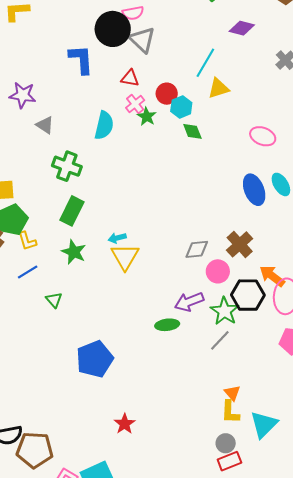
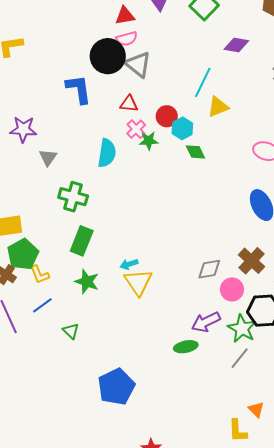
green star: (147, 116) -> (149, 141), turned -30
gray triangle: (45, 125) -> (48, 157), turned 36
yellow L-shape: (230, 412) -> (238, 431), moved

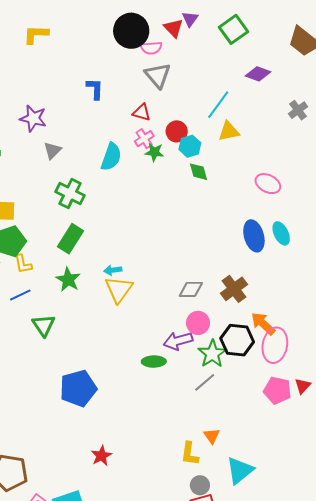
red triangle: (125, 16) -> (173, 28), moved, turned 45
black circle: (108, 56) -> (131, 31), moved
blue L-shape: (79, 89) -> (95, 89), size x0.7
pink circle: (232, 289) -> (198, 323), moved
green triangle: (71, 331) -> (44, 325), size x1.4

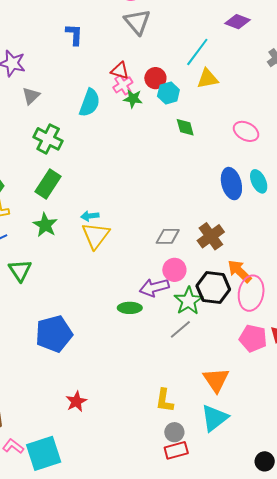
red triangle: (142, 112) -> (120, 71), moved
green diamond: (198, 172) -> (185, 127), moved
orange triangle: (212, 436) -> (216, 380), moved, size x1.6

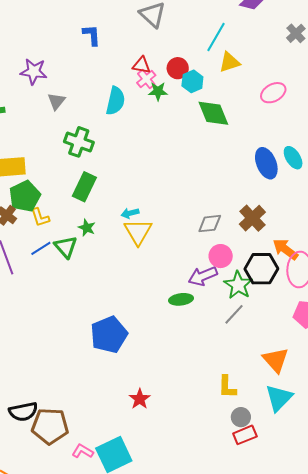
green diamond: (185, 127) -> (213, 113), size x1.6
pink ellipse: (246, 131) -> (273, 93), moved, turned -50
green star: (45, 225) -> (87, 228), size x0.7
green triangle: (20, 270) -> (66, 247), moved

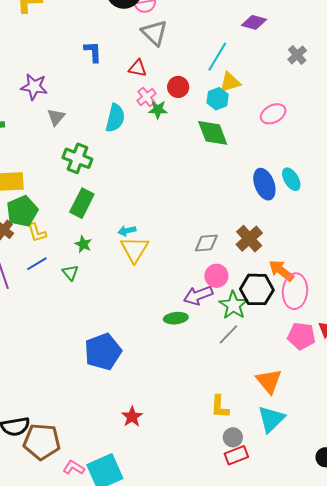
red triangle: (141, 65) -> (138, 68), moved
cyan hexagon: (192, 81) -> (218, 99), moved
green triangle: (66, 247) -> (70, 273), moved, size x0.7

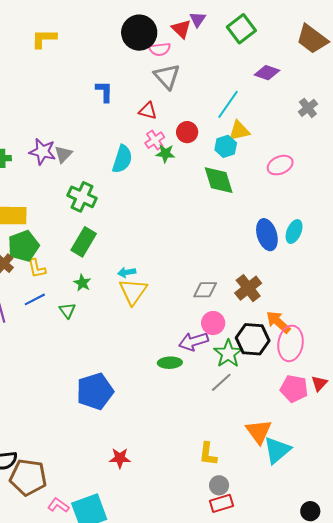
purple star: (34, 87) -> (42, 152), moved
cyan ellipse: (291, 179) -> (294, 232), turned 50
red star: (132, 417) -> (120, 458), turned 30
cyan triangle: (271, 419) -> (277, 450), moved

